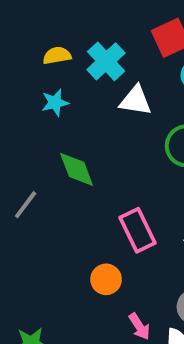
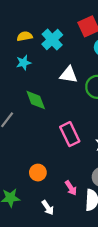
white triangle: (135, 101) -> (69, 75), moved
orange circle: (106, 279) -> (38, 173), moved

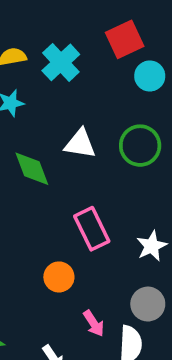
white triangle: (69, 75) -> (80, 144), moved
orange circle: (38, 173) -> (59, 277), moved

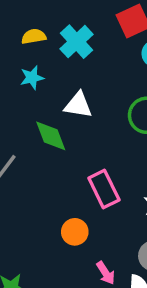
white triangle: (80, 144) -> (78, 105), moved

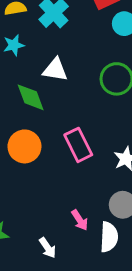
orange circle: (75, 232) -> (24, 146), moved, size x1.4

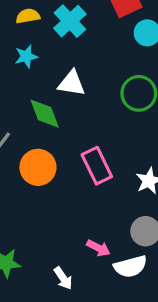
pink arrow: (80, 220) -> (98, 248), turned -30
white semicircle: (109, 237) -> (130, 266), turned 72

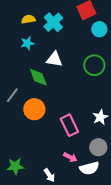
pink rectangle: (97, 166) -> (69, 125), moved

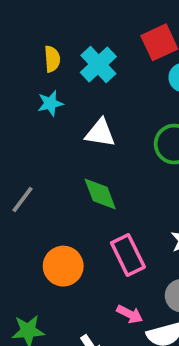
yellow semicircle: (28, 19) -> (52, 59), turned 96
green diamond: (38, 77) -> (100, 194), moved
orange circle: (34, 109) -> (63, 266), moved

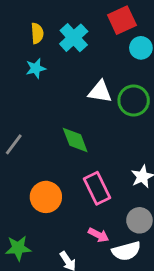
white triangle: (100, 133) -> (100, 92), moved

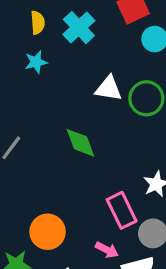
pink rectangle: (97, 188) -> (122, 210), moved
orange circle: (46, 197) -> (48, 232), moved

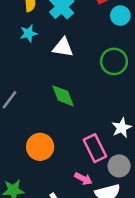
white triangle: (108, 88) -> (63, 47), moved
orange circle: (48, 232) -> (40, 147), moved

